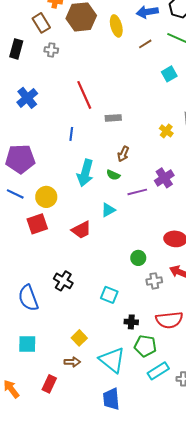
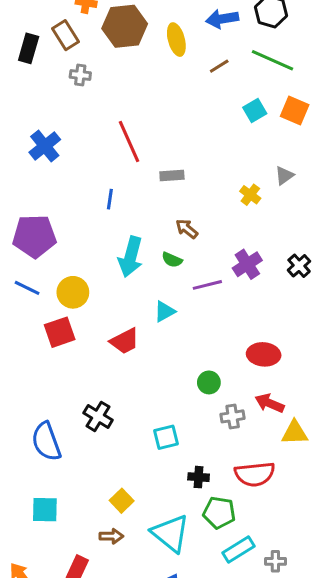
black rectangle: (16, 49) -> (29, 48), moved
brown arrow: (123, 154) -> (187, 229), turned 105
cyan square: (109, 295) -> (166, 437), turned -36

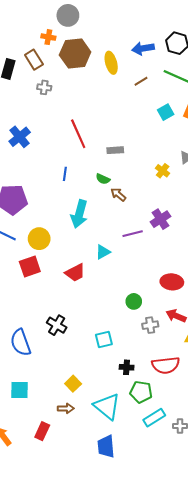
gray rectangle: (172, 176) -> (115, 150), moved
green semicircle: (172, 260) -> (103, 179), moved

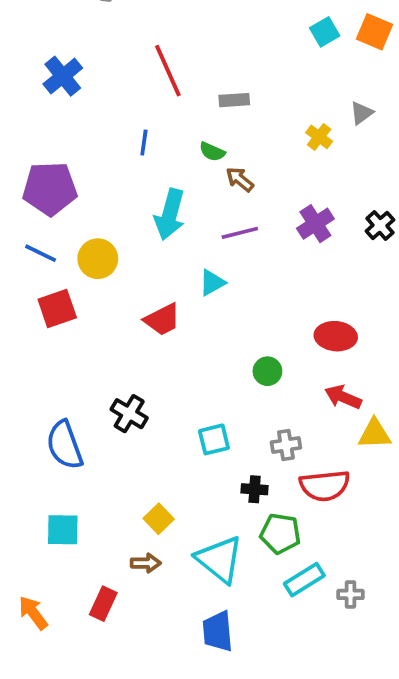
purple line: (133, 234) -> (240, 233), moved
red square: (30, 266) -> (57, 308), moved
gray cross: (150, 325) -> (286, 445), moved

